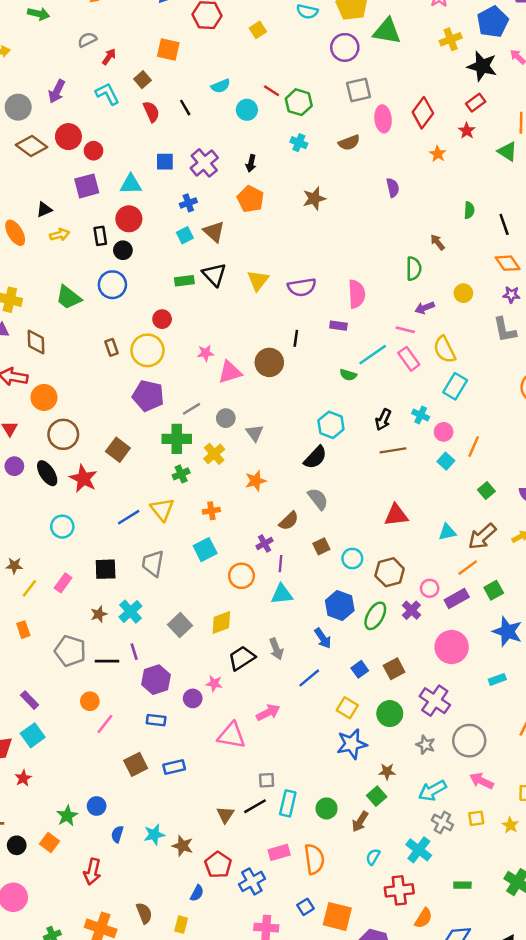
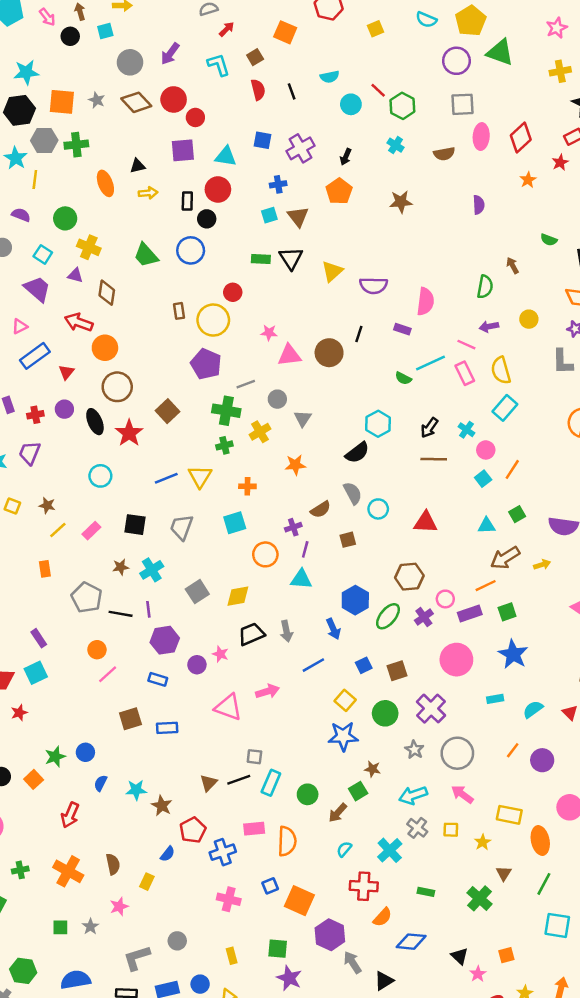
green semicircle: (469, 210) -> (549, 240), turned 98
cyan triangle: (447, 532) -> (486, 526), moved
cyan circle: (352, 559) -> (378, 509), moved

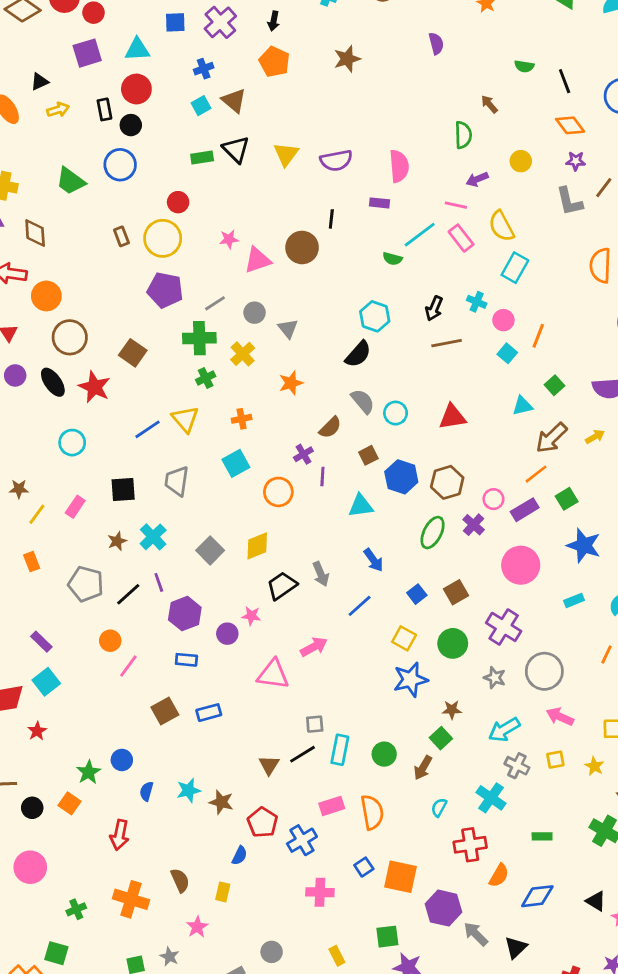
cyan triangle: (301, 579) -> (361, 506), moved
blue hexagon: (355, 600) -> (401, 477), moved
black line: (121, 614) -> (128, 594), turned -40

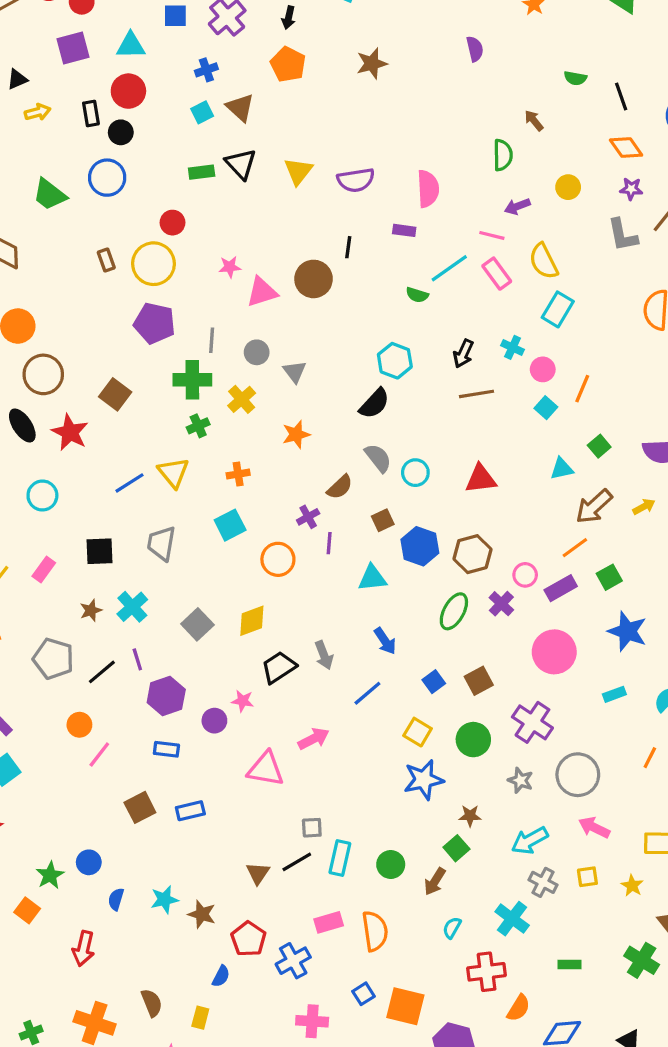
gray line: (215, 303) -> (212, 340), turned -55

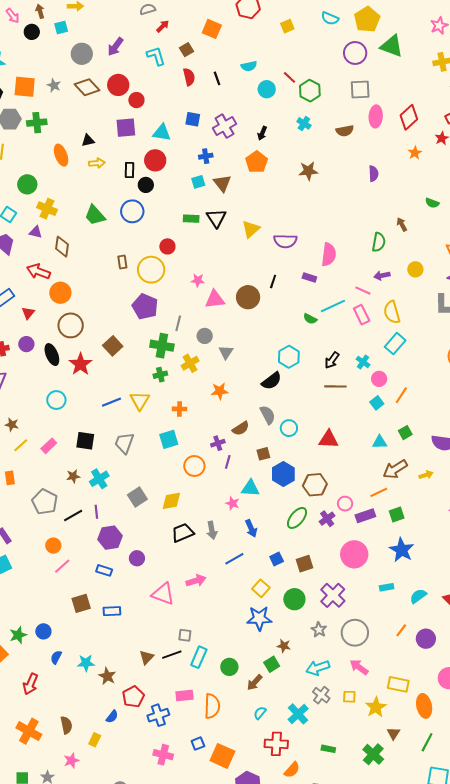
pink star: (243, 701) -> (232, 503), moved
yellow star: (632, 886) -> (376, 707), size x1.5

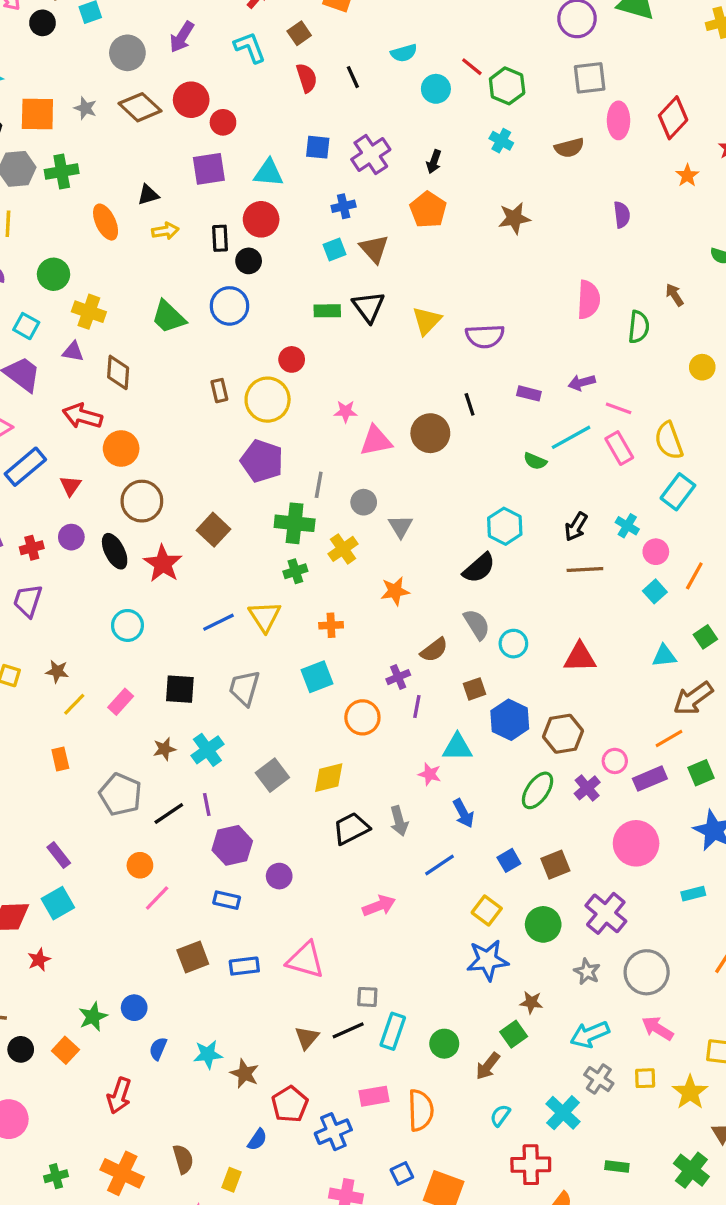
pink semicircle: (329, 254) -> (589, 300), moved
purple arrow: (382, 276) -> (582, 383), moved
black line: (273, 282) -> (470, 404), turned -32
pink triangle: (163, 594) -> (305, 960), moved

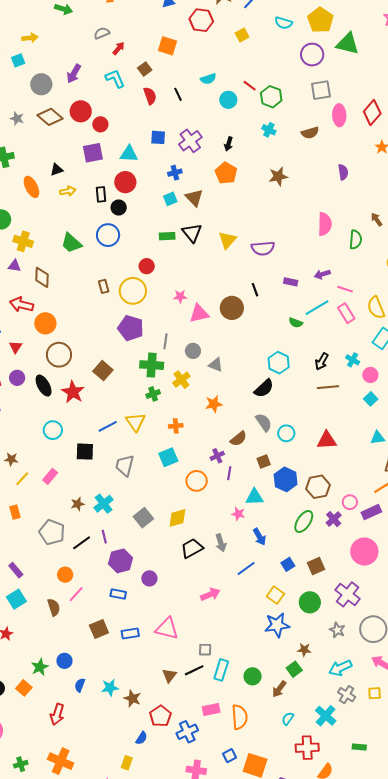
gray triangle: (400, 526) -> (216, 365), turned -35
black square: (180, 689) -> (85, 452), moved
brown semicircle: (183, 1159) -> (54, 607), moved

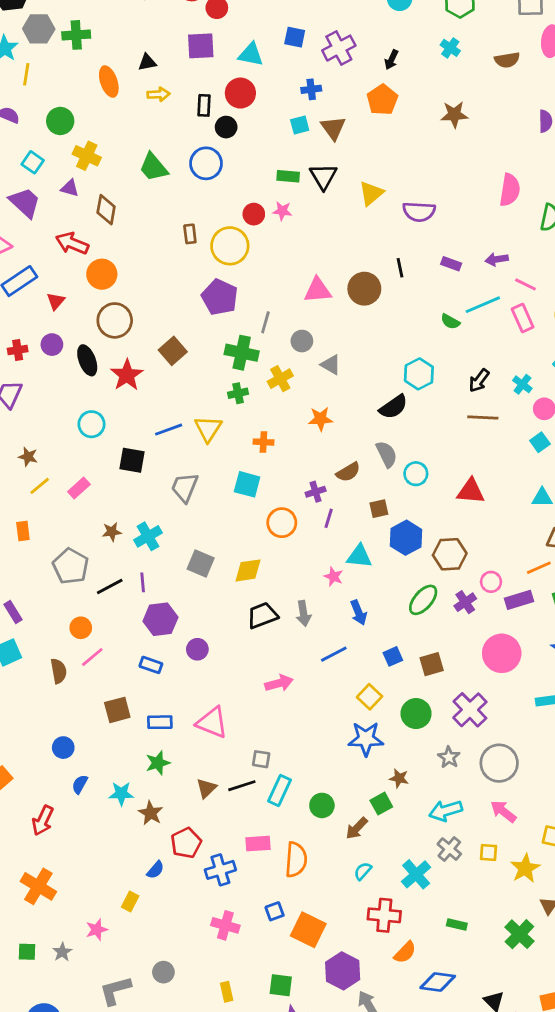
pink star: (180, 296) -> (282, 211), moved
cyan square: (168, 457) -> (247, 484), turned 30
gray square: (143, 518) -> (201, 563), turned -36
green star: (40, 667) -> (158, 763), moved

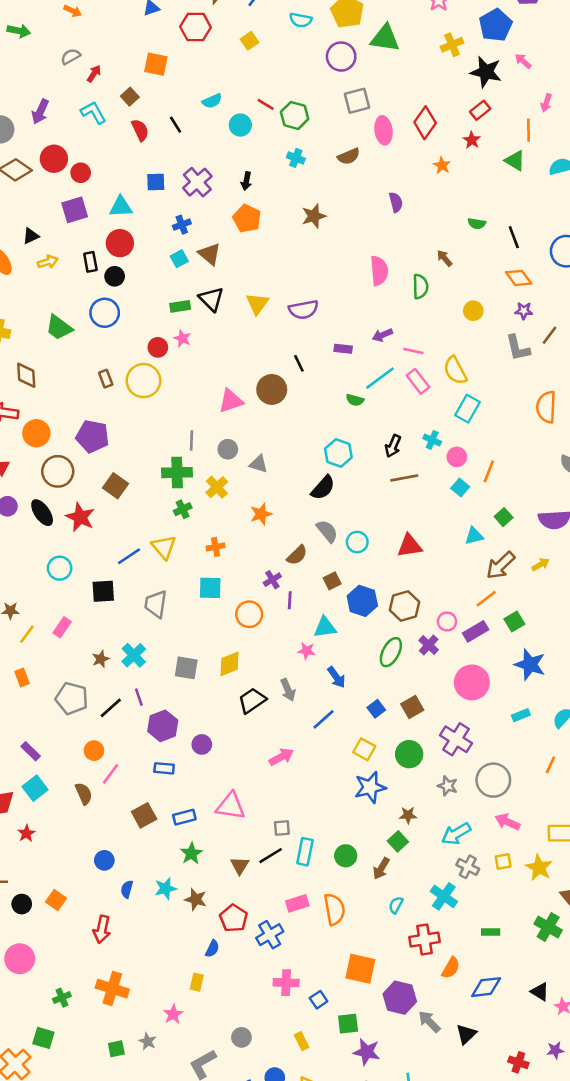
pink star: (282, 211) -> (182, 338), turned 30
purple pentagon: (220, 297) -> (92, 436), moved
blue square: (275, 911) -> (319, 1000), moved

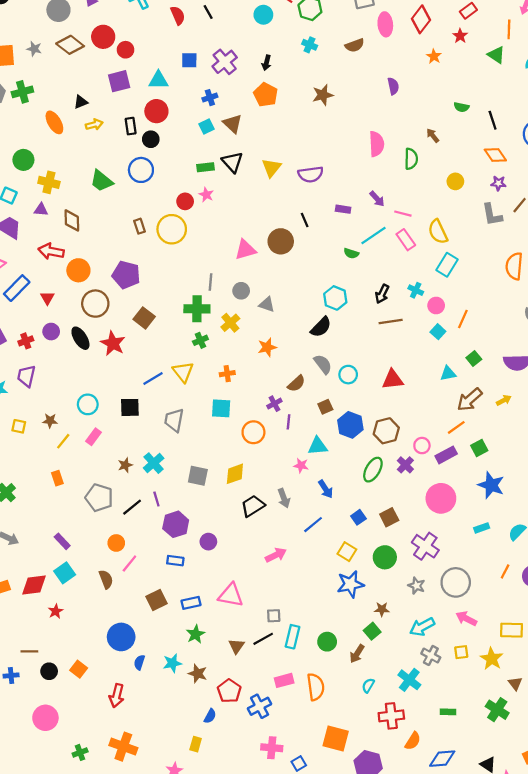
purple arrow: (382, 335) -> (377, 199), turned -112
cyan circle: (60, 568) -> (88, 404), moved
blue circle: (104, 860) -> (121, 637), size x1.6

